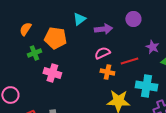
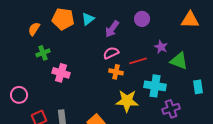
purple arrow: (103, 29) -> (112, 29), turned 132
orange pentagon: (55, 38) -> (63, 19), moved

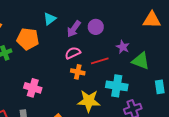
orange pentagon: (63, 19) -> (28, 39), moved
purple circle: (142, 19) -> (96, 27), moved
pink cross: (61, 73) -> (33, 88), moved

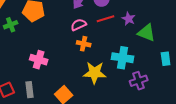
red line: (100, 61) -> (106, 19), moved

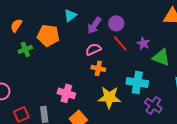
red line: (106, 19) -> (120, 43), turned 66
pink cross: (39, 60) -> (66, 93), moved
purple cross: (139, 81) -> (153, 105), turned -36

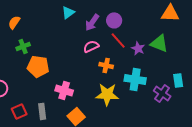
orange pentagon: (48, 35) -> (38, 66), moved
purple star: (143, 43) -> (138, 48), moved
green triangle: (161, 57) -> (159, 43), moved
orange cross: (98, 68) -> (106, 65), moved
purple cross: (153, 105) -> (162, 93), moved

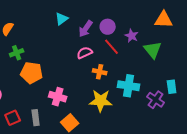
green triangle: (159, 43) -> (153, 50), turned 30
purple star: (138, 48) -> (132, 36), moved

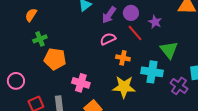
green triangle: (153, 50) -> (169, 50), moved

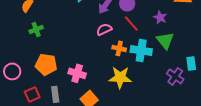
purple star: (155, 22) -> (160, 17), moved
orange pentagon: (55, 59) -> (46, 64), moved
cyan cross: (152, 72) -> (141, 50), moved

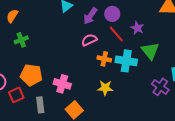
purple star: (160, 17) -> (137, 28), moved
yellow star: (120, 77) -> (105, 88), size x0.7
red square: (32, 94) -> (16, 95), moved

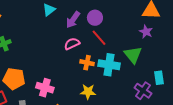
purple star: (137, 28) -> (146, 32), moved

